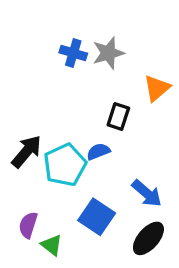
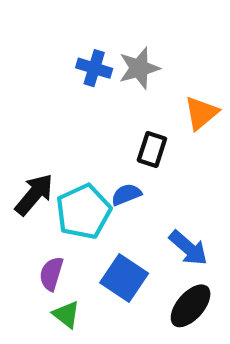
purple semicircle: (28, 225) -> (51, 274), moved

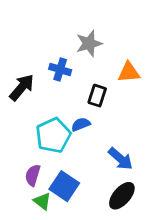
blue cross: (94, 68) -> (60, 70), moved
orange triangle: (201, 113) -> (129, 72), turned 35
black arrow: (34, 194) -> (22, 87), moved
blue square: (124, 278) -> (64, 186), moved

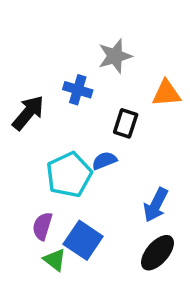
blue arrow: (121, 159) -> (156, 205), turned 76

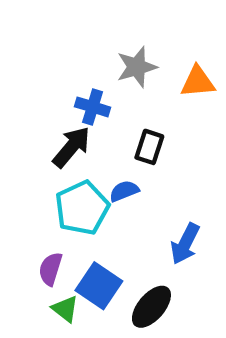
orange triangle: (166, 93) -> (198, 82), moved
black arrow: (28, 113) -> (72, 147), moved
black ellipse: (157, 253) -> (151, 307), moved

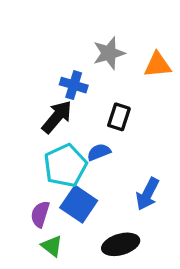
blue square: (99, 286) -> (79, 204), moved
black ellipse: (151, 307) -> (121, 244), turned 33

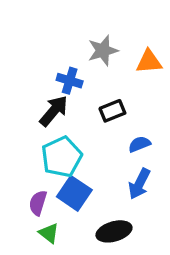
black rectangle: (119, 117) -> (112, 111), turned 50
blue semicircle: (99, 152) -> (139, 144), moved

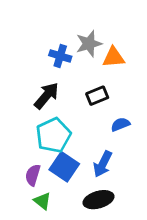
orange triangle: (149, 62) -> (114, 57), moved
blue cross: (70, 81) -> (60, 56), moved
blue arrow: (139, 184) -> (103, 164), moved

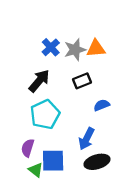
gray star: (89, 44) -> (75, 50), moved
blue cross: (60, 56) -> (51, 47), turned 30
blue square: (64, 167) -> (53, 161), moved, turned -35
black ellipse: (98, 200) -> (97, 162), moved

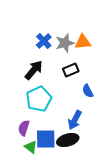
blue semicircle: (102, 105) -> (88, 91), turned -96
black ellipse: (97, 162) -> (68, 140), moved

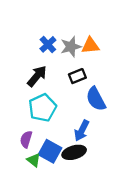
blue semicircle: (88, 91) -> (96, 99), size x1.6
blue square: (46, 139) -> (50, 151), turned 30

